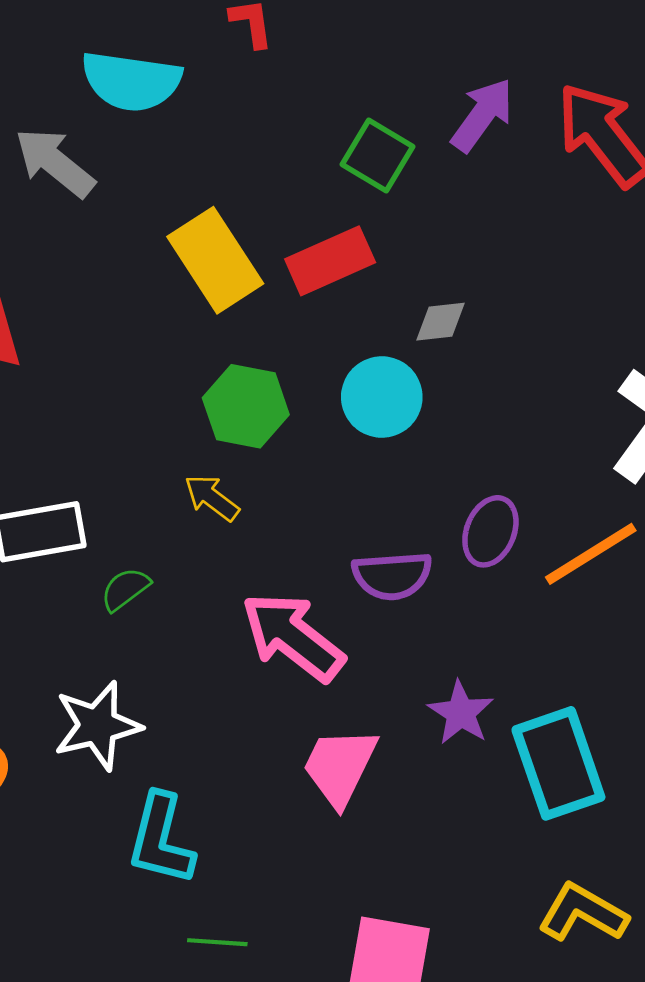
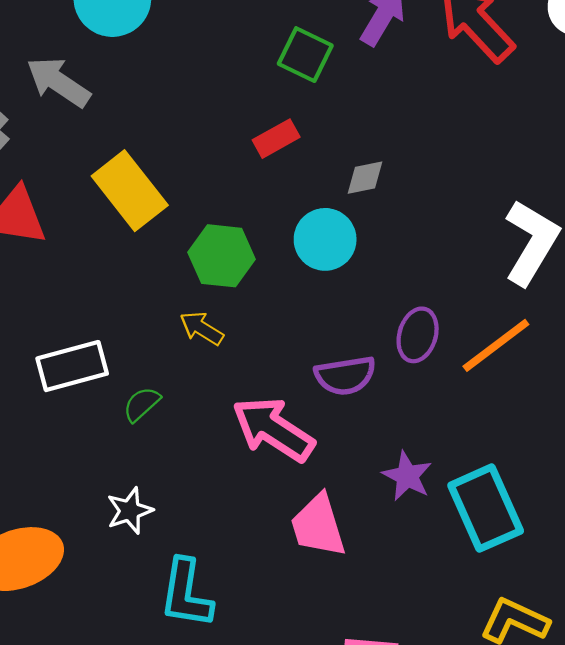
yellow rectangle: (215, 260) -> (130, 191), moved
red rectangle: (330, 261) -> (276, 139), size x0.7
white star: (97, 726) -> (130, 511), size x0.7
pink trapezoid: (340, 767) -> (318, 526), turned -38

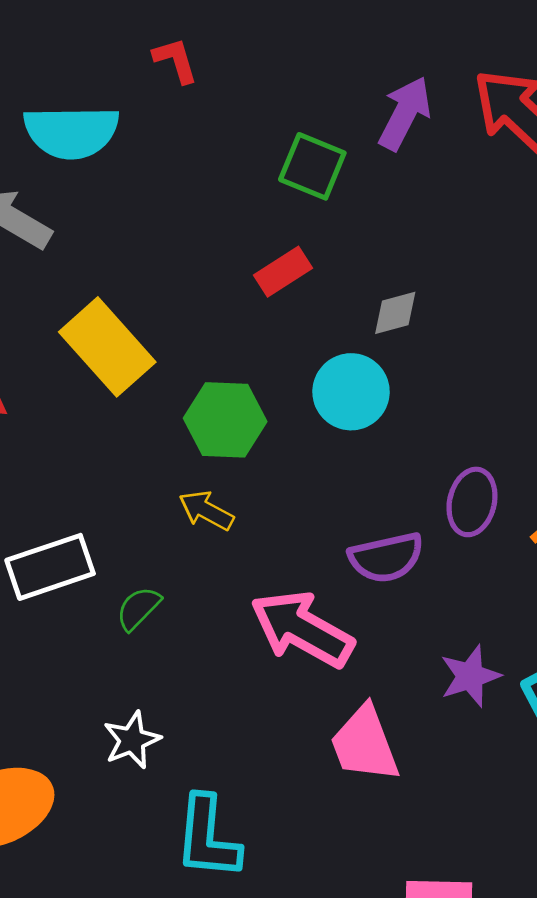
purple star: (407, 476) -> (470, 676), turned 30

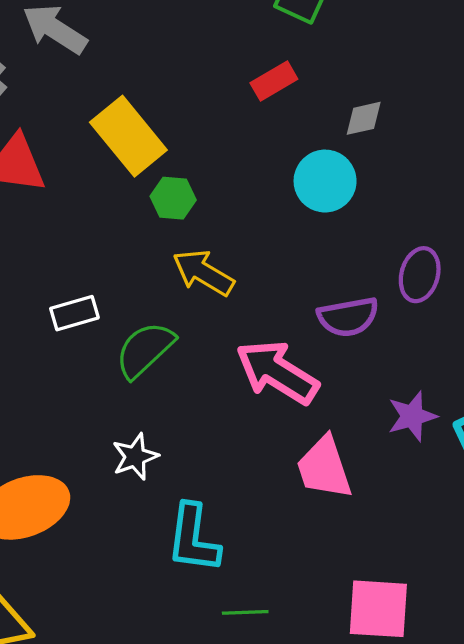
green hexagon: (225, 420) -> (173, 198), moved, size x0.7
yellow arrow: (206, 511) -> (203, 273), size x1.4
white rectangle: (50, 567) -> (74, 313), size x0.7
green semicircle: (138, 608) -> (145, 350), size x1.6

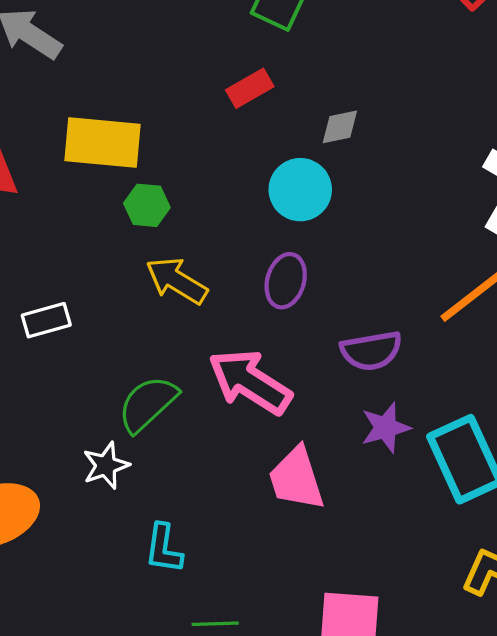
yellow rectangle: (128, 136) -> (102, 142), turned -46
purple ellipse: (420, 275) -> (286, 281), moved
purple semicircle: (348, 317) -> (371, 351), moved
green semicircle: (145, 350) -> (148, 404), moved
cyan L-shape: (193, 538) -> (164, 549), size x0.7

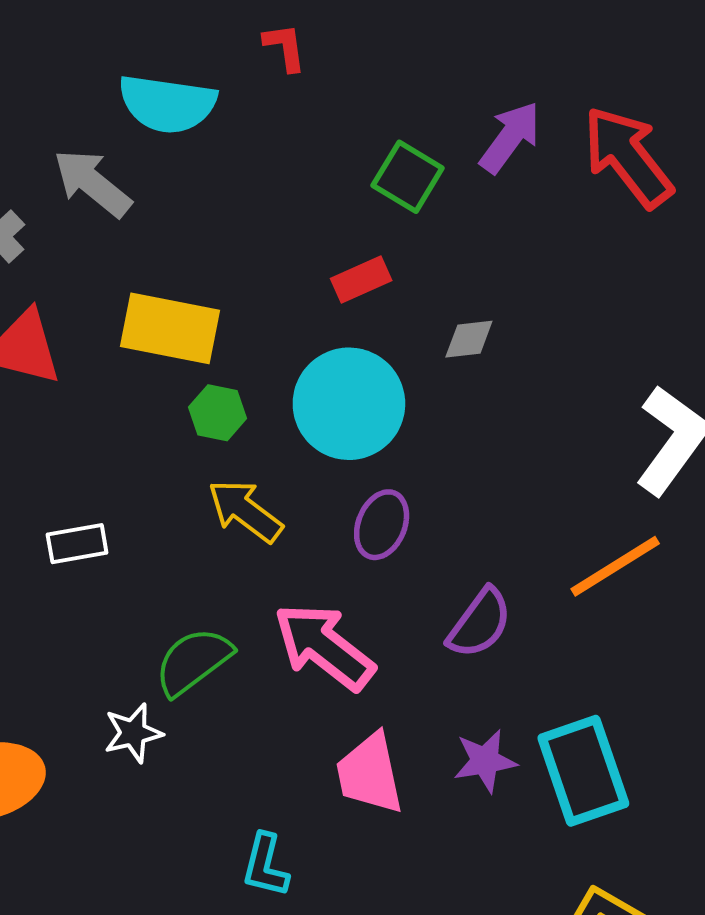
cyan circle: (300, 190) -> (349, 404), moved, size x1.4
purple semicircle: (371, 351) -> (480, 623), turned -50
purple star: (386, 428) -> (485, 761), moved
cyan L-shape: (164, 549) -> (265, 865), moved

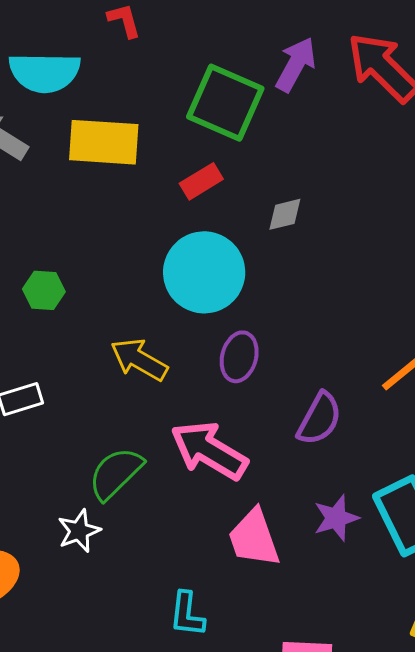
green square: (408, 177) -> (225, 103), size x1.5
yellow rectangle: (170, 328) -> (104, 142), moved
green hexagon: (218, 413) -> (44, 290), moved

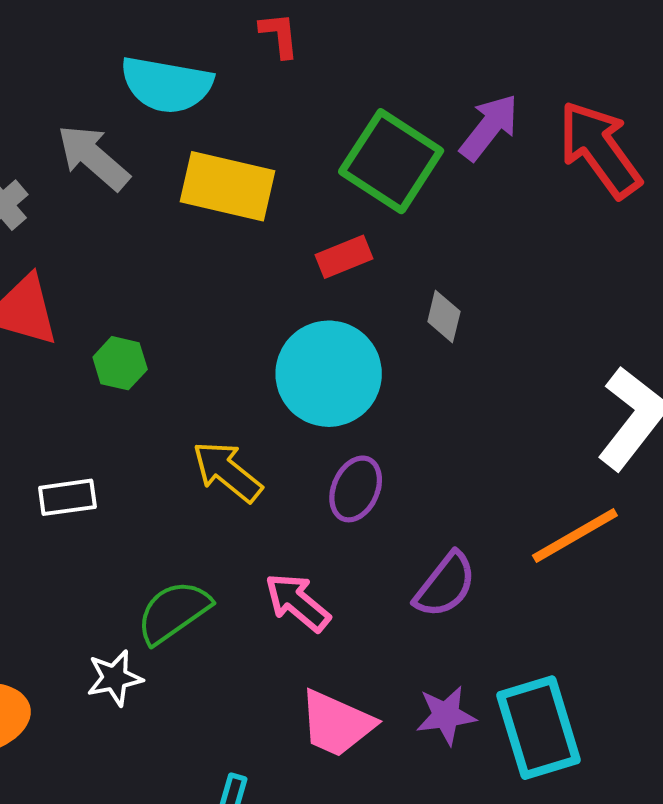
gray diamond: (285, 214) -> (444, 316), turned -72
pink arrow: (209, 450) -> (298, 602), size x0.7
pink trapezoid: (254, 538) -> (337, 724), turned -56

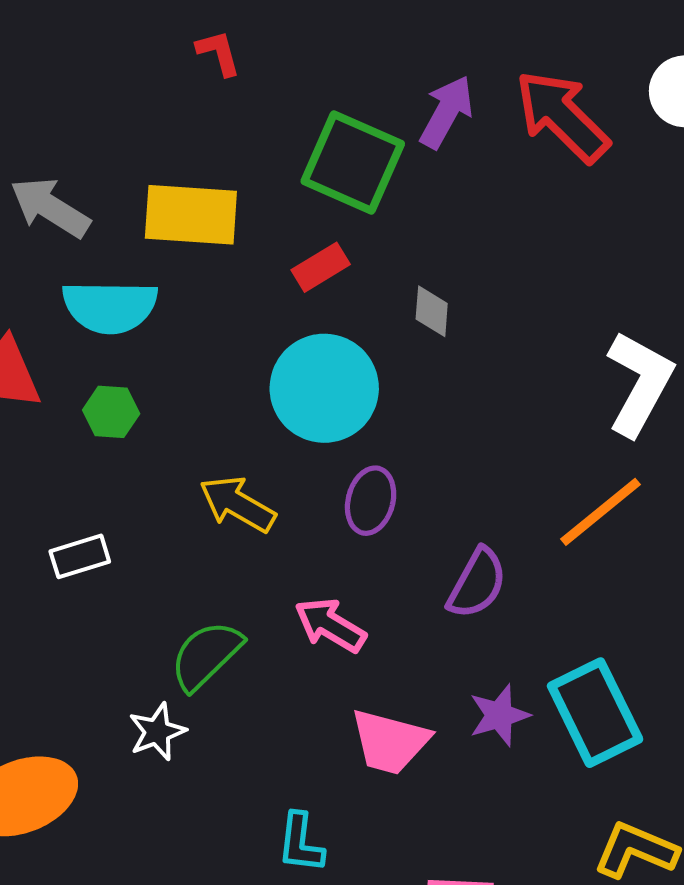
cyan semicircle: (167, 85) -> (110, 307), moved

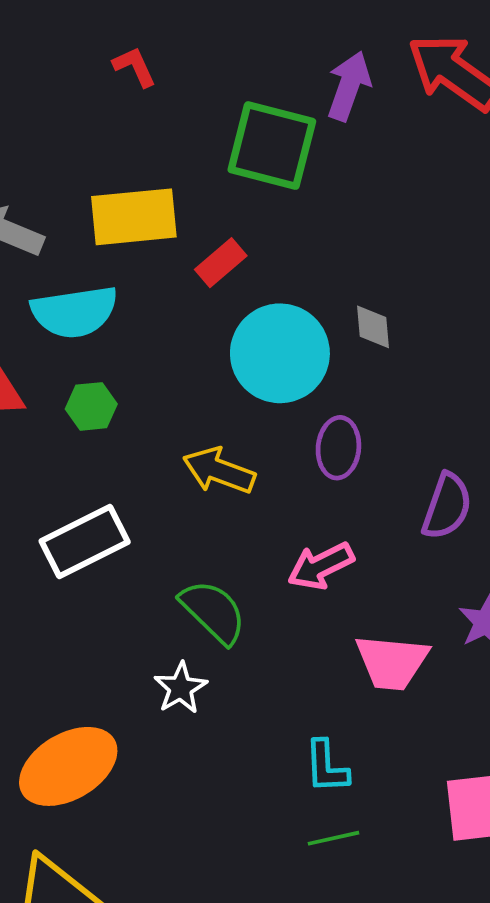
red rectangle: (321, 267) -> (221, 263), moved
gray diamond: (432, 311) -> (373, 327), moved
white rectangle: (80, 556) -> (85, 541), size x1.6
pink arrow: (330, 625) -> (321, 566), turned -48
green semicircle: (206, 655) -> (213, 612), turned 98

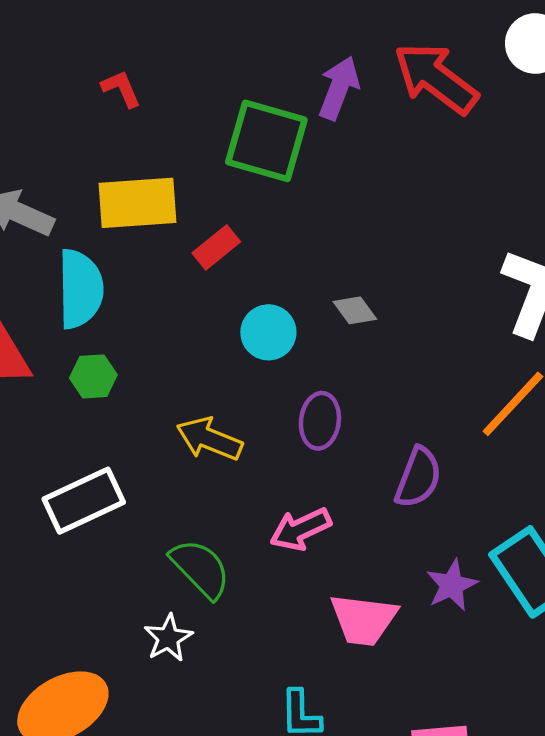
red L-shape: (135, 67) -> (121, 89), moved
cyan semicircle: (74, 312) -> (80, 289), turned -84
gray diamond: (373, 327) -> (355, 310), turned -33
cyan circle: (280, 353) -> (268, 332), size x0.6

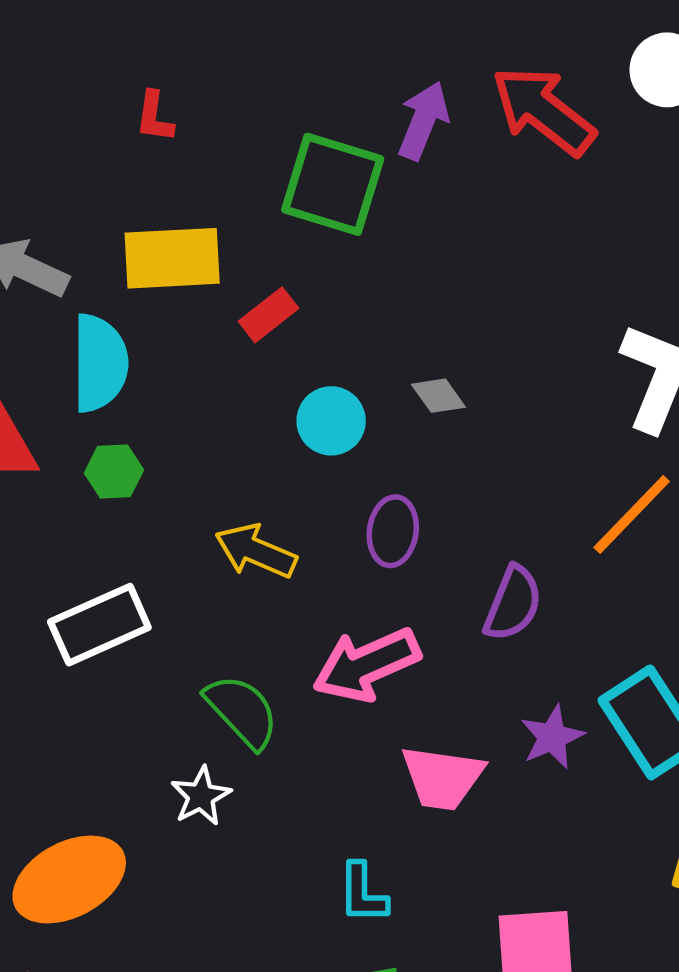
red L-shape: (121, 89) -> (155, 117), turned -150
pink arrow: (301, 529) -> (366, 665), size x1.4

